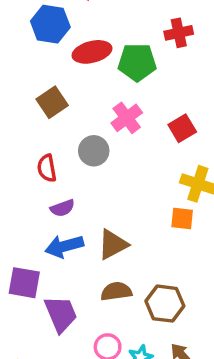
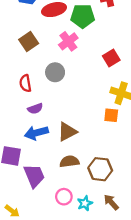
pink cross: (127, 118) -> (68, 41), moved

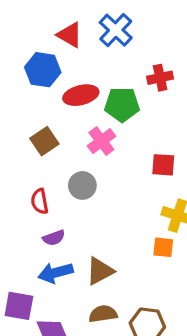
red square: (111, 58) -> (163, 165), turned 35

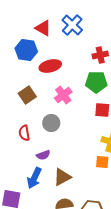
green pentagon: (122, 105) -> (96, 82), moved
purple semicircle: (54, 238) -> (43, 155), moved
blue arrow: (55, 273) -> (34, 178), turned -50

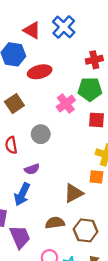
pink cross: (63, 95) -> (66, 104), moved
brown triangle: (62, 177) -> (74, 193), moved

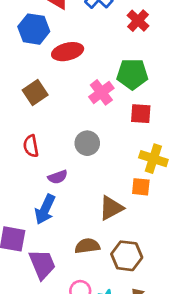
red cross: (94, 60) -> (138, 21), moved, turned -35
gray circle: (41, 134) -> (87, 143), moved

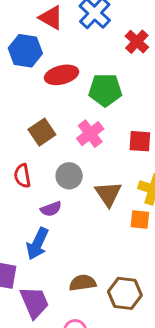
green pentagon: (132, 74) -> (105, 90), moved
brown square: (35, 92) -> (42, 132), moved
pink cross: (101, 92) -> (90, 134), moved
gray circle: (87, 143) -> (69, 176), moved
brown triangle: (111, 208) -> (108, 194), moved, turned -36

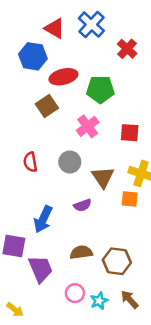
brown square: (42, 132) -> (47, 106), moved
purple semicircle: (51, 209) -> (83, 205), moved

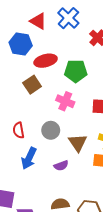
pink cross: (88, 126) -> (65, 101), turned -30
blue arrow: (43, 219) -> (29, 158), moved

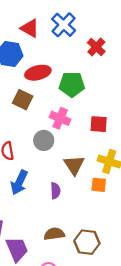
brown square: (32, 85) -> (23, 100), turned -30
gray circle: (51, 130) -> (44, 140), moved
purple semicircle: (61, 166) -> (55, 191), turned -72

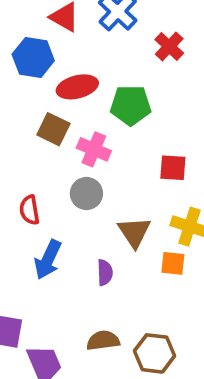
pink cross: (60, 118) -> (94, 149), moved

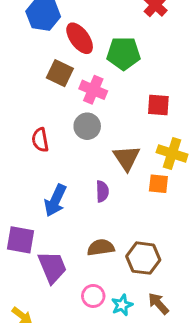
red ellipse: (77, 87) -> (80, 38), turned 68
blue arrow: (48, 260) -> (55, 200), moved

